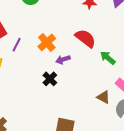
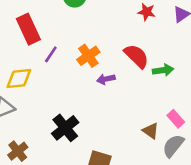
green arrow: (108, 58) -> (163, 70), moved, turned 126
black cross: (50, 79) -> (65, 128), moved, size x1.5

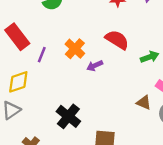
green arrow: (163, 70) -> (150, 57), moved

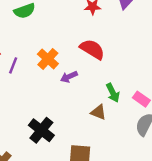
green arrow: (150, 57) -> (113, 93), moved, turned 84
brown triangle: (144, 103) -> (99, 112), moved

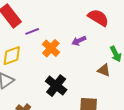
orange cross: (48, 59) -> (51, 48), moved
purple line: (13, 65) -> (32, 31), turned 48

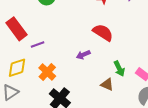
orange cross: (51, 48) -> (47, 72), moved

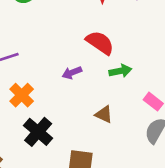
green arrow: (119, 69) -> (120, 71), moved, turned -77

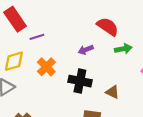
brown triangle: (104, 114) -> (113, 92), moved
black cross: (38, 132) -> (80, 81), moved, turned -30

